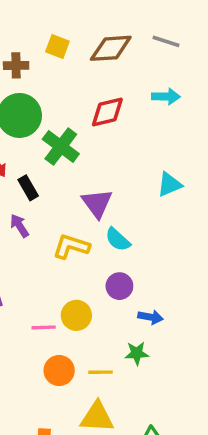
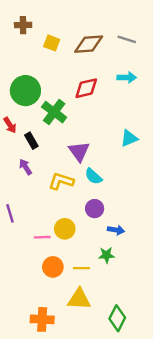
brown cross: (16, 65) -> (23, 25), moved

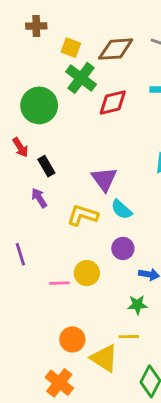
green cross: (54, 112) -> (81, 78), moved
orange circle: (53, 267) -> (72, 339), moved
yellow line: (81, 268) -> (129, 337), moved
yellow triangle: (79, 299) -> (104, 358), turned 30
orange cross: (42, 319) -> (59, 383), turned 35

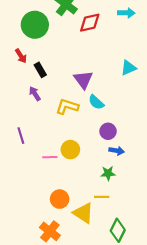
purple circle: (123, 248) -> (108, 131), moved

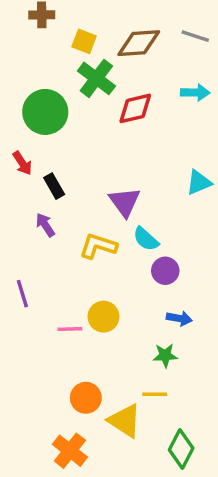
purple circle: (108, 131) -> (165, 271), moved

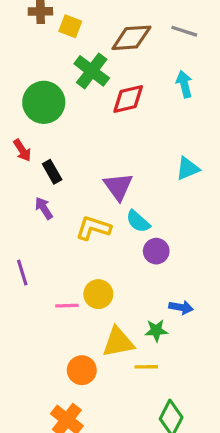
yellow square: (84, 41) -> (70, 26), moved
cyan arrow: (195, 93) -> (184, 84), turned -105
blue arrow: (179, 318) -> (181, 307), moved
yellow triangle: (125, 421) -> (118, 342), moved, turned -44

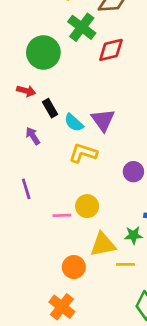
red arrow: (22, 150) -> (26, 91), turned -42
purple arrow: (44, 208) -> (33, 136), moved
cyan semicircle: (138, 221) -> (74, 123), moved

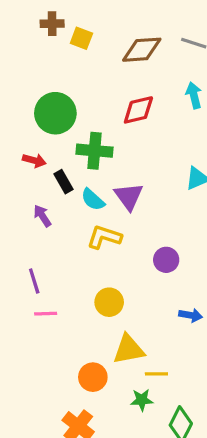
green cross: (82, 27) -> (94, 151), moved, turned -32
pink line: (62, 215) -> (46, 314), moved
green star: (133, 235) -> (142, 400), moved

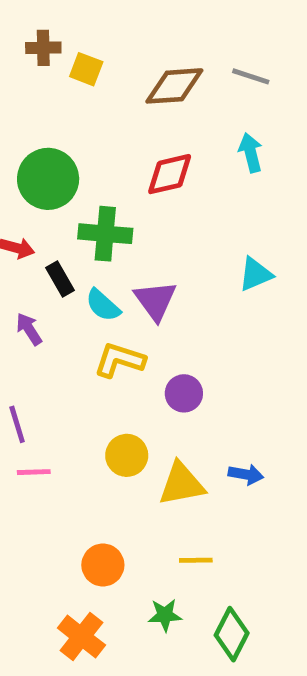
purple circle: (166, 260) -> (184, 393), moved
yellow triangle: (129, 349) -> (182, 484), moved
green star: (142, 400) -> (165, 615), moved

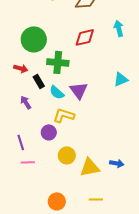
purple circle: (184, 393) -> (49, 132), moved

